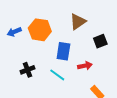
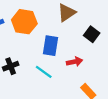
black square: (100, 41) -> (92, 34), turned -32

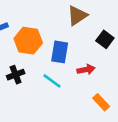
orange hexagon: (24, 22) -> (28, 41), moved

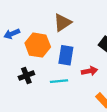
brown triangle: (77, 15) -> (62, 23), moved
cyan line: (52, 81) -> (59, 81), turned -42

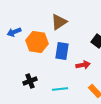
black cross: (26, 76) -> (30, 81), moved
cyan line: (59, 81) -> (60, 89), moved

